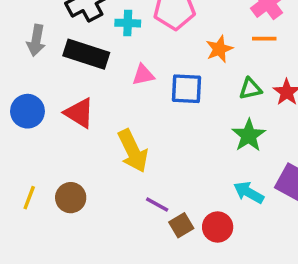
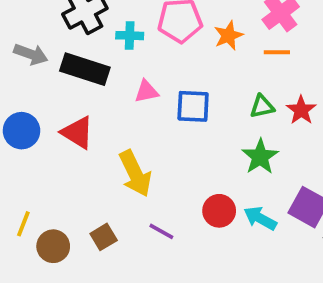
gray arrow: (36, 40) -> (31, 54), turned -80
orange star: (219, 49) -> (228, 36), moved
brown circle: (71, 198) -> (53, 246), moved
brown square: (181, 225) -> (104, 237), moved
red circle: (218, 227) -> (219, 211), moved

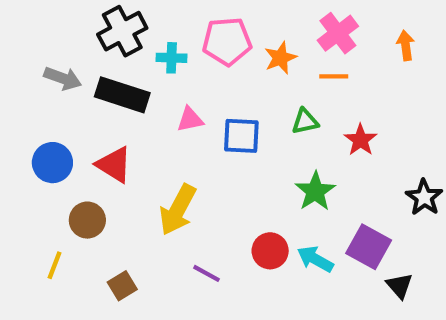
green triangle: (262, 106) -> (305, 121), moved
yellow arrow: (135, 174) -> (178, 210), turned 54
brown square: (104, 237) -> (122, 286), moved
brown circle: (53, 246) -> (87, 220), moved

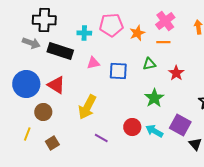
black cross: (122, 31) -> (44, 20), moved, turned 30
blue circle: (52, 163) -> (26, 84), size x1.4
brown square: (122, 286) -> (52, 143), moved

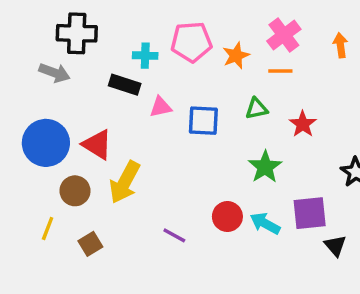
black rectangle: (60, 51) -> (125, 85), moved, size x0.7
yellow arrow: (87, 107) -> (125, 182), moved
purple square: (180, 125) -> (310, 213), turned -35

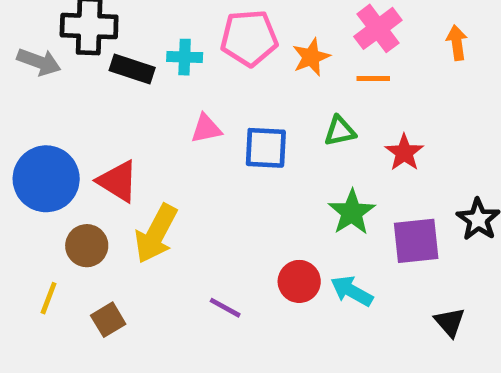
gray arrow: (54, 73) -> (39, 62), moved
black rectangle: (125, 85) -> (132, 69), moved
purple square: (310, 213) -> (416, 241), moved

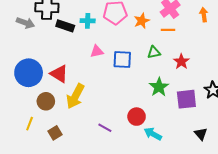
cyan arrow: (352, 291) -> (153, 134), moved

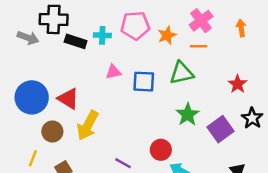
green triangle: (154, 52) -> (182, 73), size x1.5
red star: (181, 62) -> (238, 84), moved
purple square: (186, 99) -> (221, 129), turned -30

